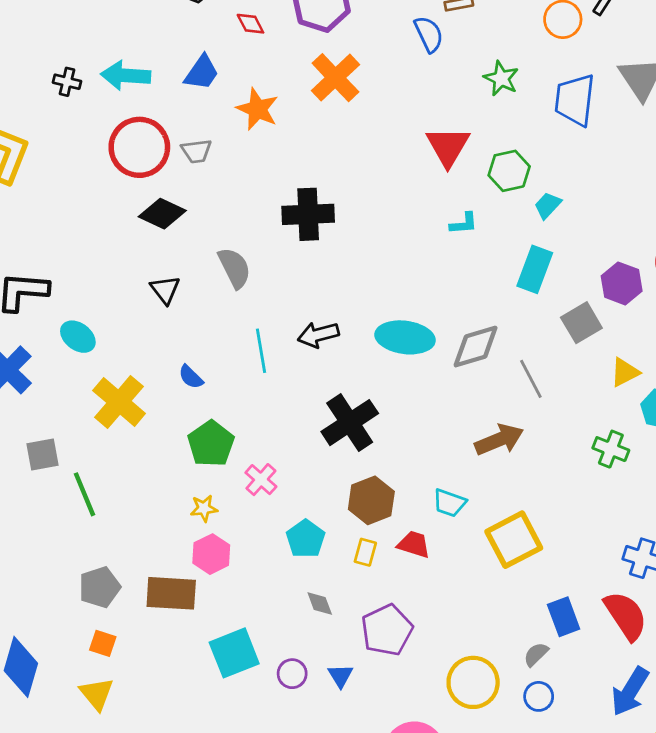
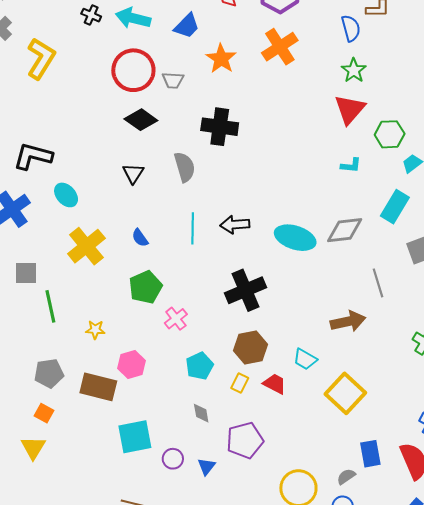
green star: (501, 78) -> (354, 70), moved
black cross: (308, 214) -> (220, 127), moved
gray diamond: (476, 347) -> (345, 230), moved
yellow star: (204, 508) -> (95, 330), moved
yellow square: (514, 540) -> (345, 393), turned -30

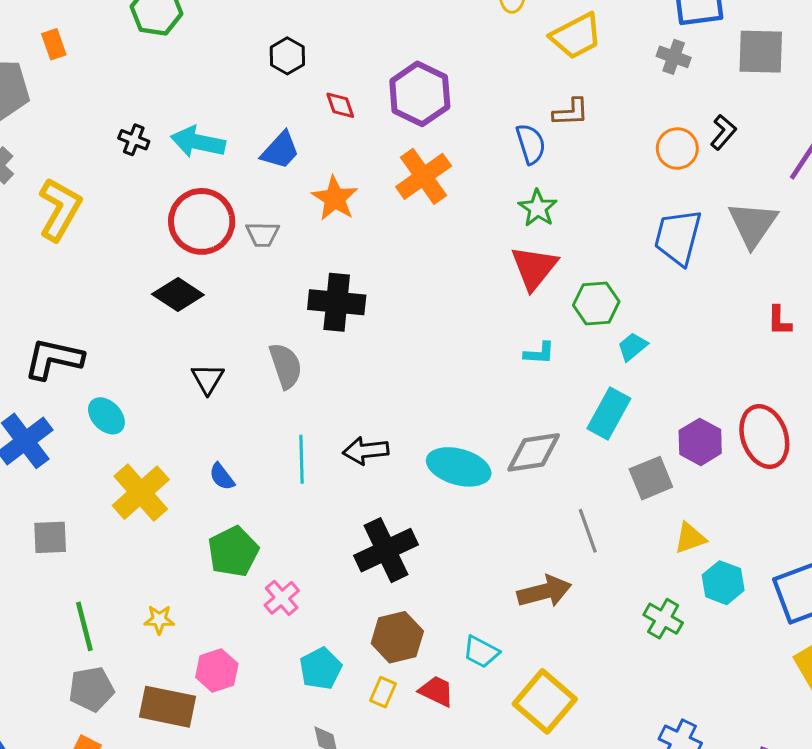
black diamond: (141, 120) -> (178, 294), moved
green line: (50, 306) -> (84, 626), moved

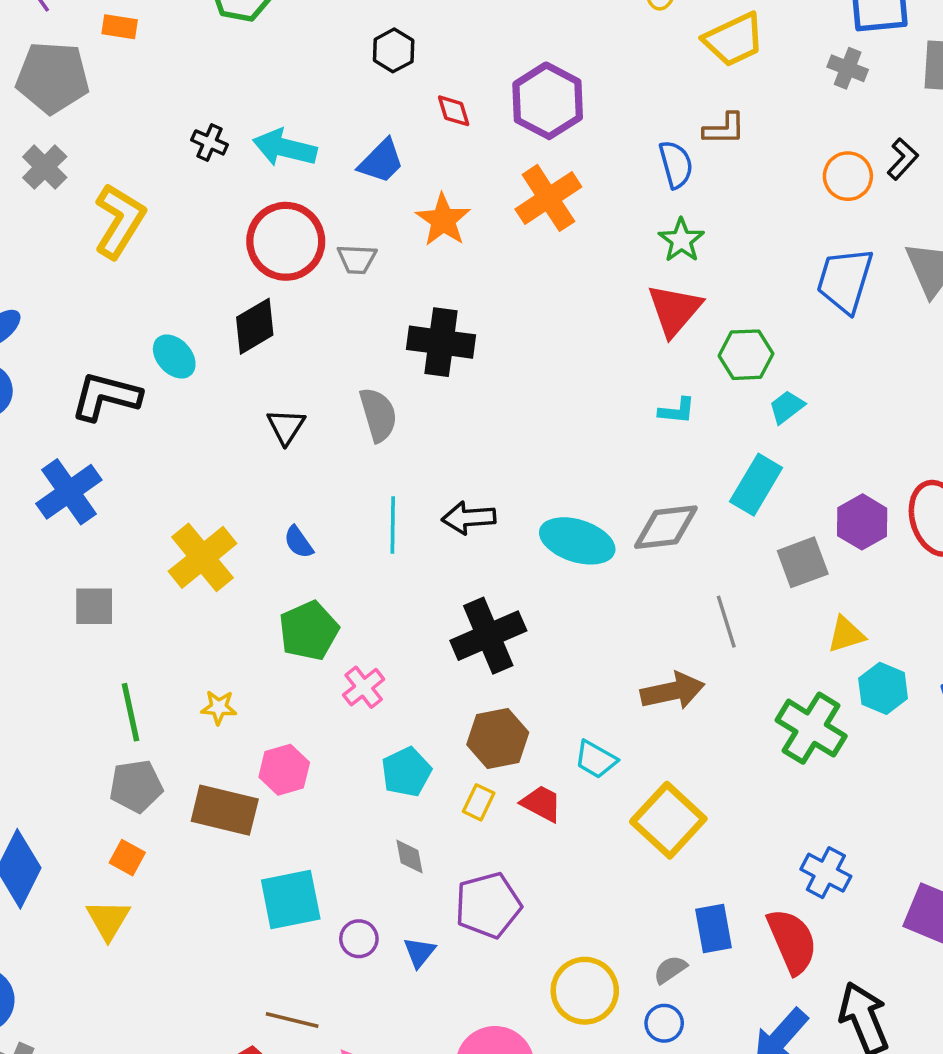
orange rectangle: (54, 44) -> (120, 27), turned -64
black diamond: (178, 294) -> (255, 326), turned -66
cyan ellipse: (106, 416) -> (174, 357), moved
green cross: (663, 619) -> (811, 728), size x1.5

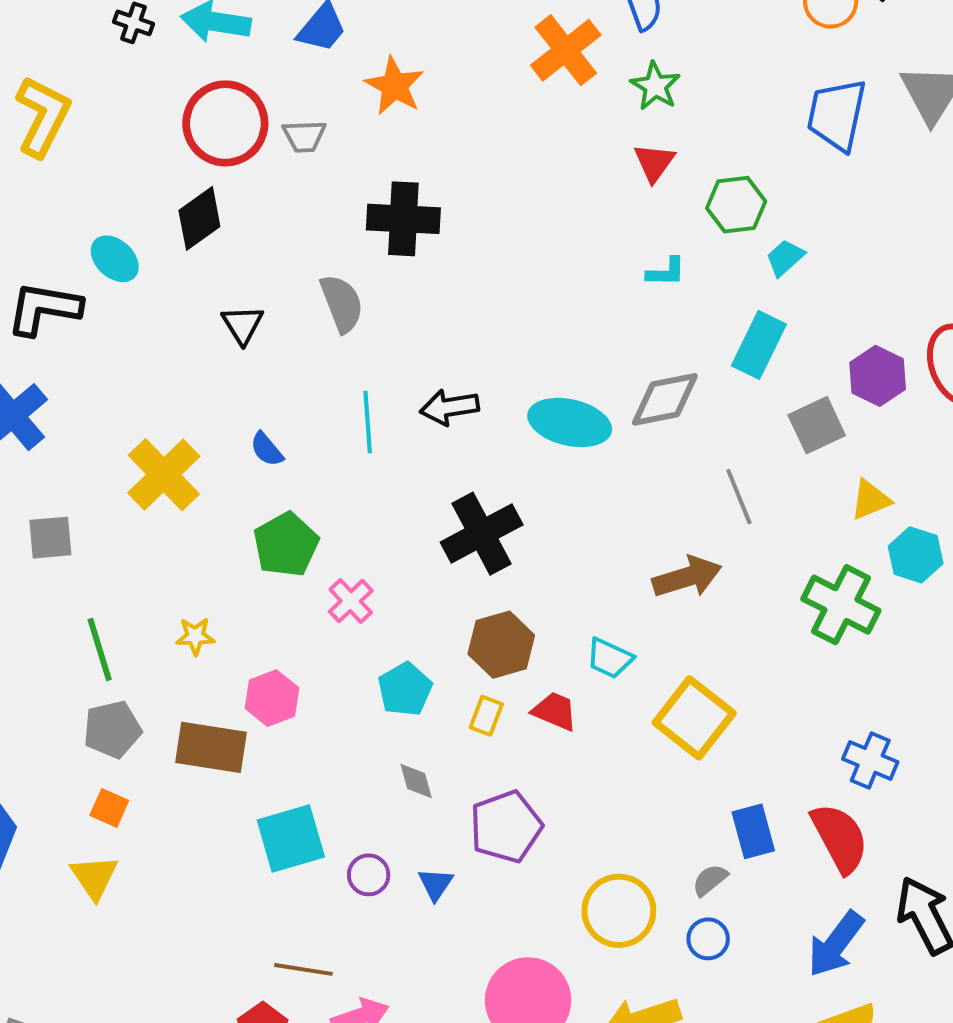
orange cross: (548, 198) -> (566, 50), moved
red triangle: (674, 310) -> (654, 163), size x0.7

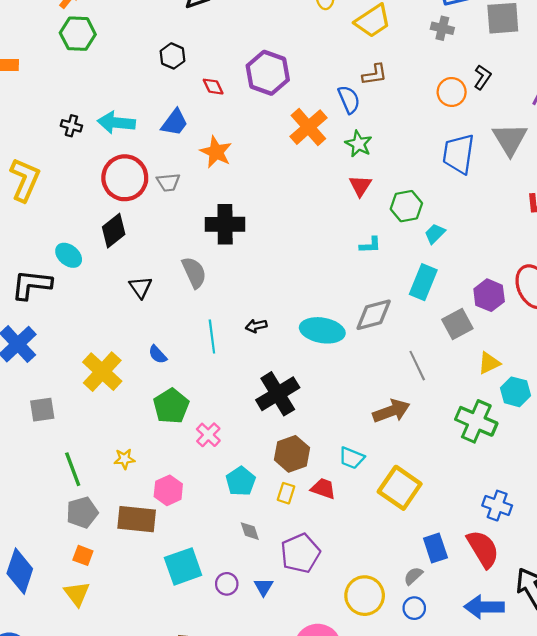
black arrow: (449, 407) -> (256, 326), size x0.7
blue arrow: (836, 944) -> (484, 607), turned 57

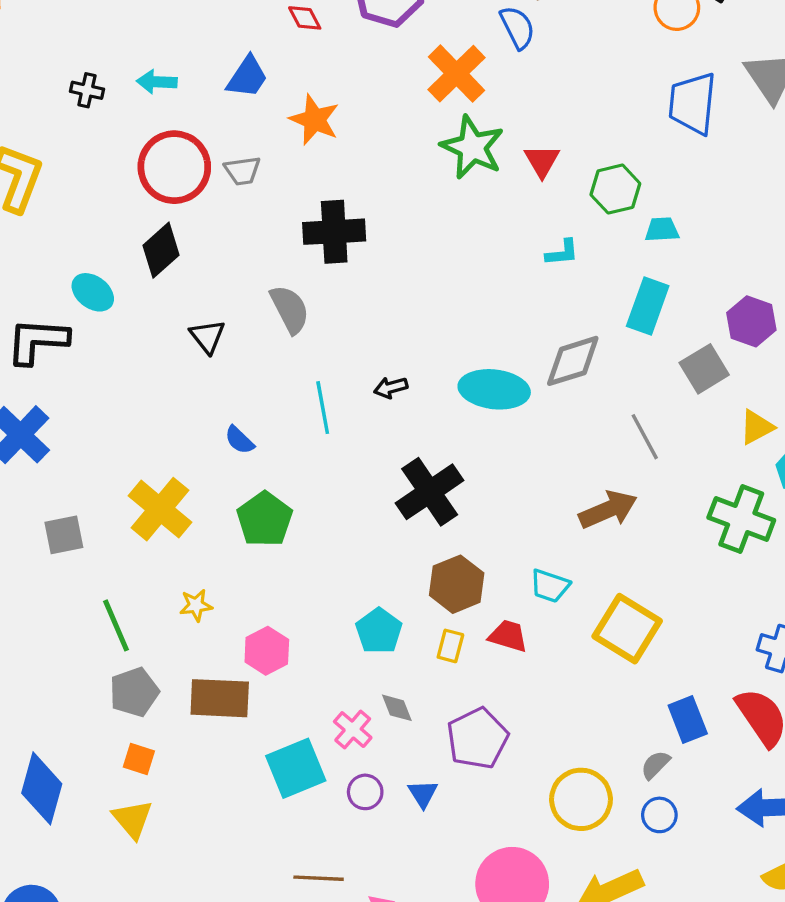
cyan arrow: (116, 123) -> (157, 82), size x0.7
green star: (359, 144) -> (472, 147), moved, size x1.5
cyan trapezoid: (435, 234) -> (662, 230), turned 45
yellow cross: (102, 372) -> (160, 509), moved
pink cross: (208, 435) -> (353, 730), moved

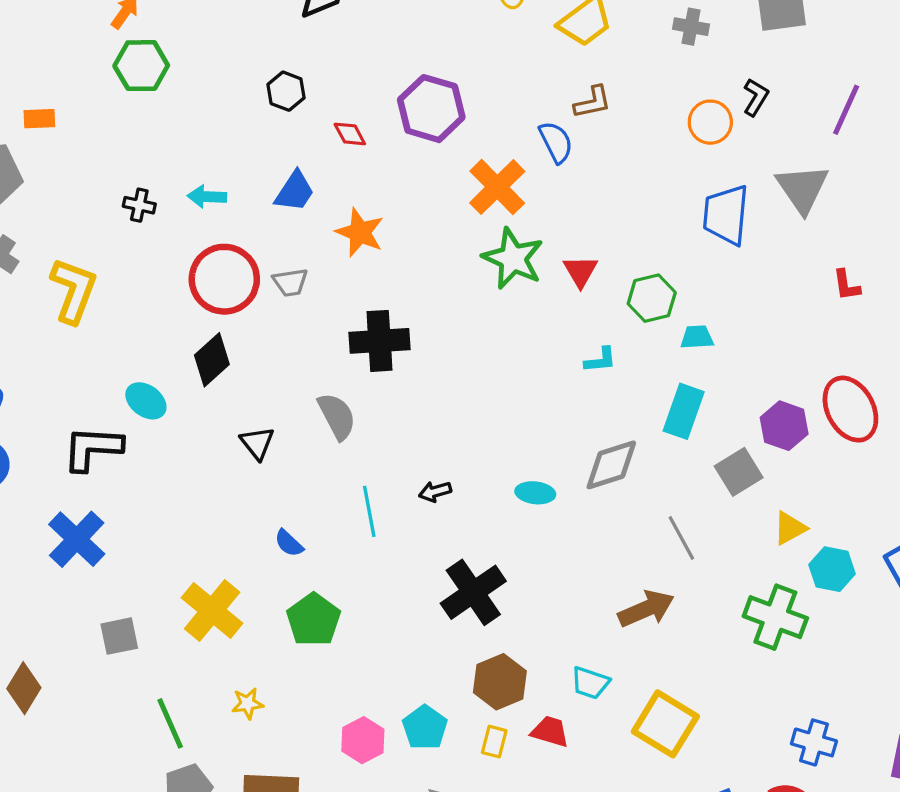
cyan ellipse: (494, 389) -> (535, 493), size x0.6
pink hexagon: (267, 651) -> (363, 740), moved

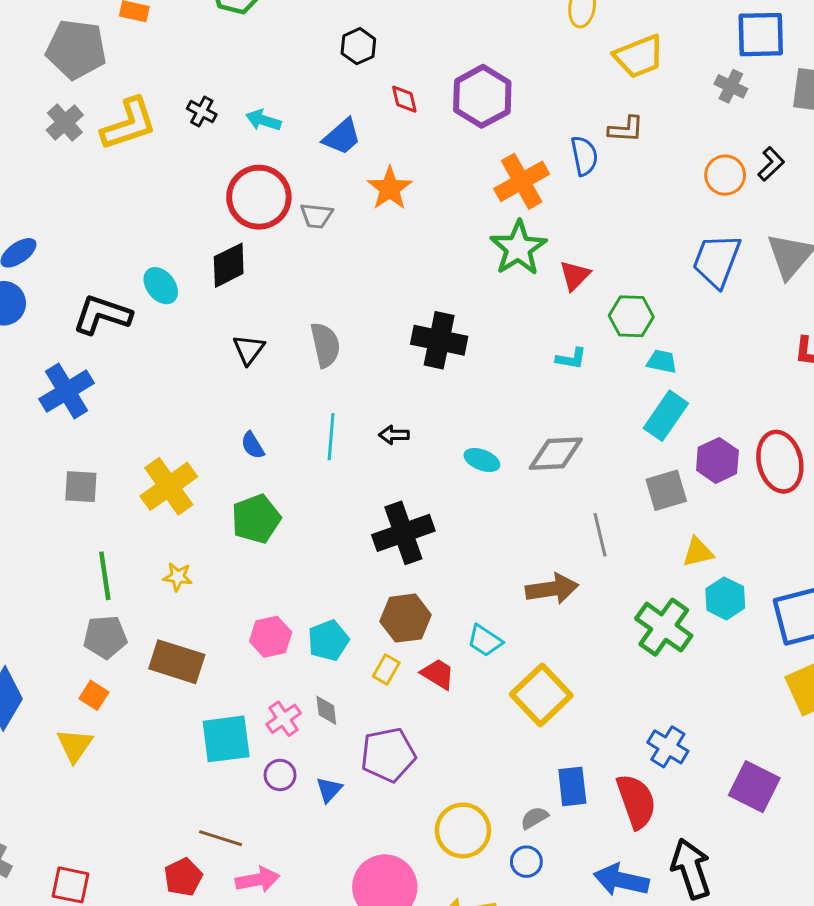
yellow L-shape: (74, 291) -> (129, 124), moved, turned 36
black cross: (380, 341) -> (439, 340), moved
cyan rectangle: (684, 411) -> (666, 416), moved

